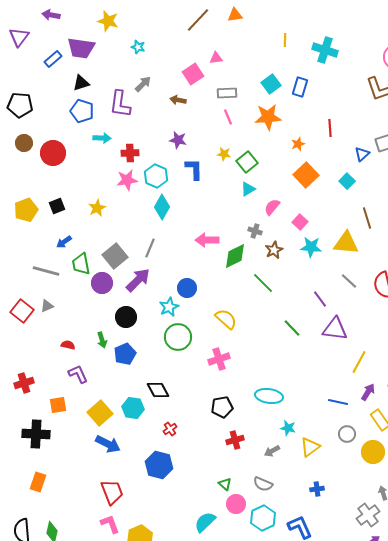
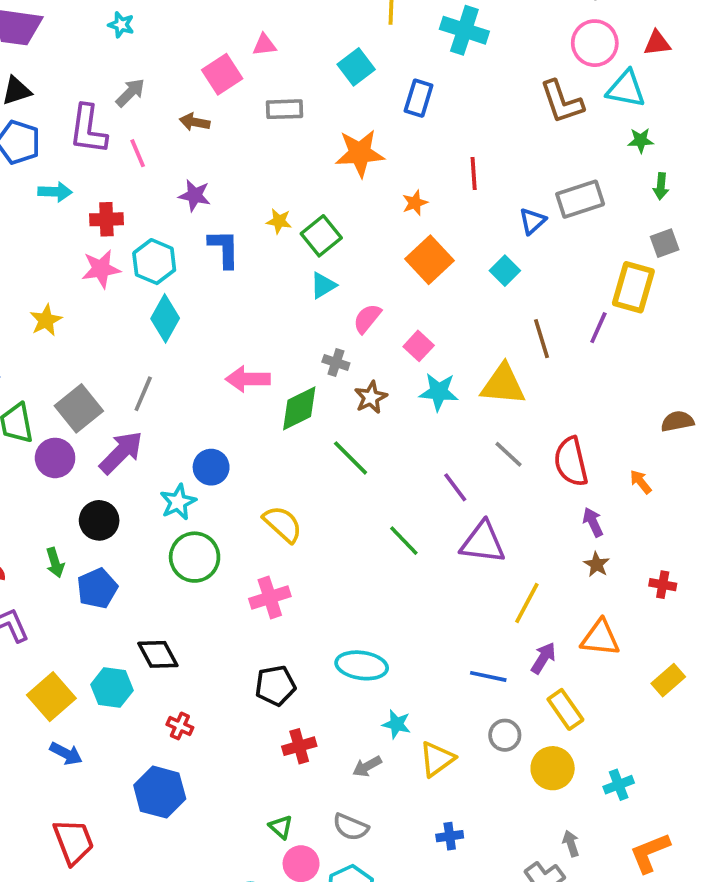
cyan square: (271, 84) -> (356, 67), moved
pink line: (228, 117) -> (138, 153), moved
red cross: (170, 429) -> (180, 726), turned -32
blue arrow: (108, 444) -> (66, 754), size x0.7

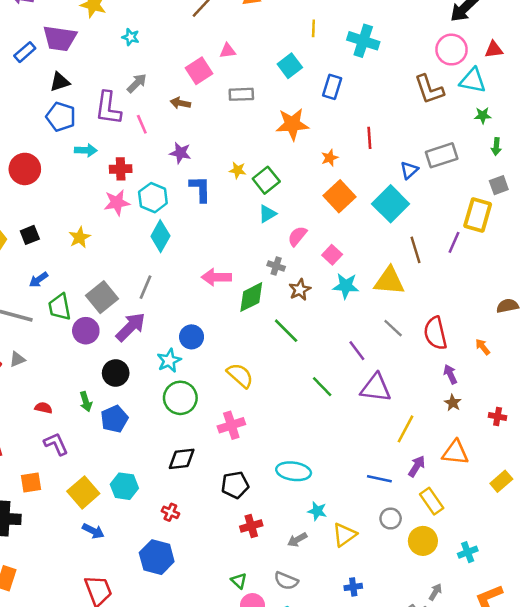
cyan square: (505, 271) -> (391, 204), size x1.8
black diamond: (158, 654) -> (182, 459), moved, turned -68
gray arrow: (571, 843) -> (435, 592), turned 49

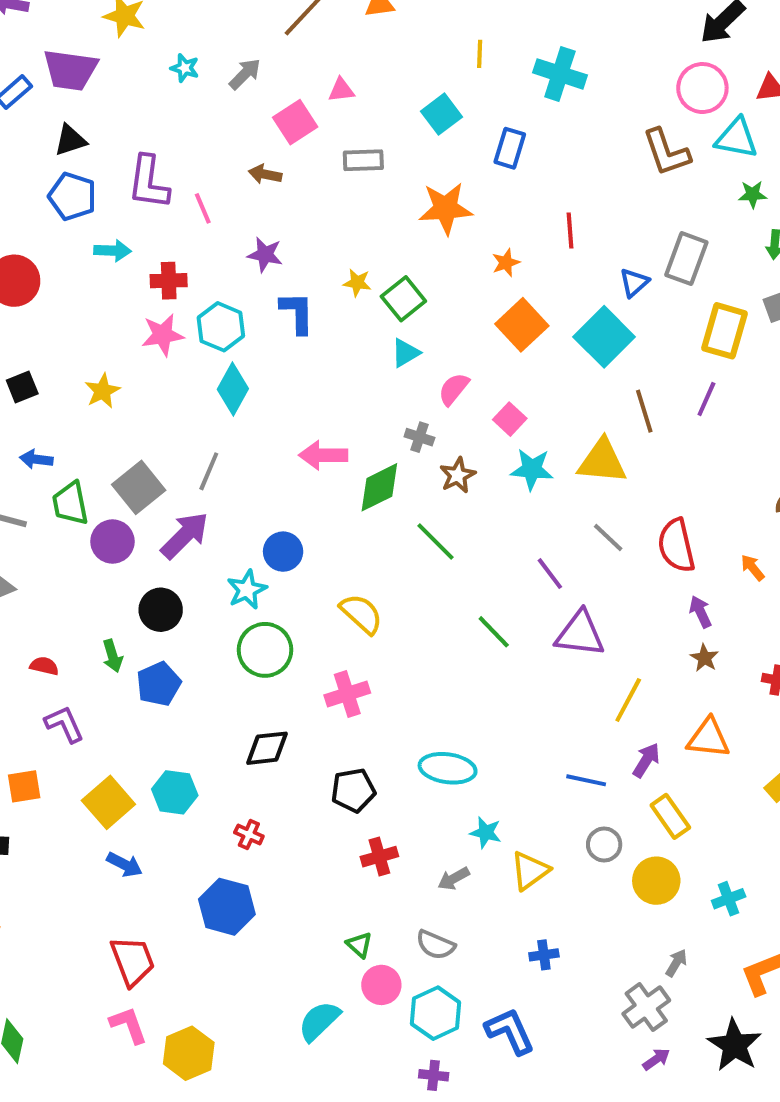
gray arrow: (137, 83) -> (245, 74), moved
gray rectangle: (442, 155) -> (686, 259), turned -52
yellow rectangle: (478, 215) -> (725, 331), moved
blue arrow: (39, 280) -> (36, 459), turned 42

